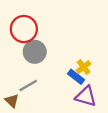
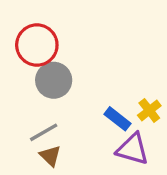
yellow cross: (84, 67) -> (149, 110), moved
brown triangle: (12, 101) -> (50, 156), moved

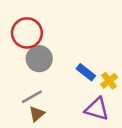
blue rectangle: (117, 119) -> (86, 72), moved
brown triangle: (50, 156) -> (37, 114), turned 35

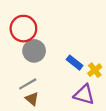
brown triangle: (37, 114) -> (32, 99), turned -40

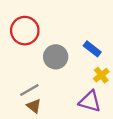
gray circle: (34, 51) -> (56, 57), moved
blue rectangle: (75, 63) -> (92, 49), moved

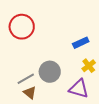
blue rectangle: (92, 49) -> (81, 43), turned -63
gray circle: (56, 57) -> (50, 72), moved

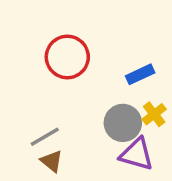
red circle: (22, 27) -> (67, 57), moved
gray circle: (50, 72) -> (123, 123), moved

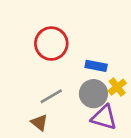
blue rectangle: (140, 74) -> (96, 66), moved, turned 36
gray line: (45, 137) -> (51, 96), moved

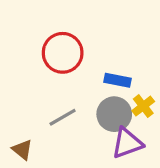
purple triangle: (104, 117) -> (127, 143), turned -36
brown triangle: (39, 123) -> (22, 150), moved

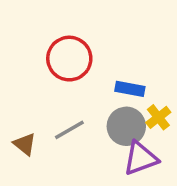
brown triangle: (22, 150) -> (25, 144), moved

